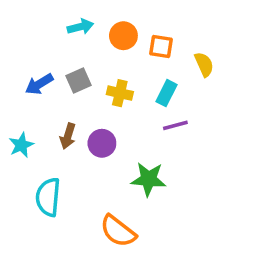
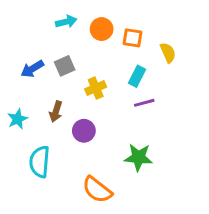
yellow cross: (120, 93) -> (96, 88), moved, turned -36
purple circle: (102, 143) -> (84, 131), moved
green star: (149, 179) -> (138, 157), moved

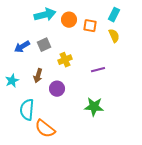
cyan arrow: (66, 22) -> (45, 15), size x1.5
cyan rectangle: (137, 76) -> (114, 15), moved
orange semicircle: (97, 190) -> (45, 129), moved

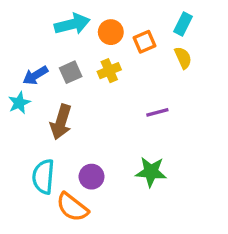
orange square: (90, 26) -> (145, 42), turned -32
yellow cross: (65, 60) -> (109, 71), moved
brown arrow: (38, 76) -> (61, 122), size x1.5
cyan star: (12, 81) -> (19, 103), moved
purple circle: (57, 89) -> (92, 177), moved

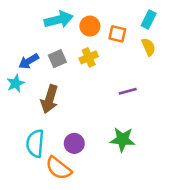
orange square: (145, 42) -> (117, 34), turned 36

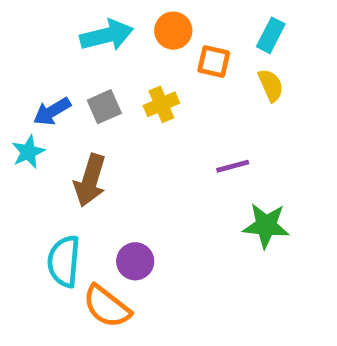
orange circle: (90, 26) -> (173, 31), moved
green star: (122, 139) -> (266, 226), moved

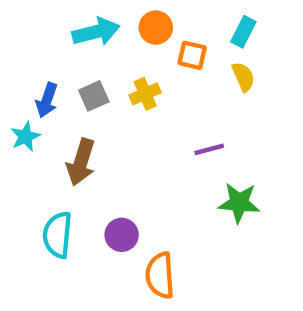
blue arrow: (52, 111) -> (47, 100), turned -40
orange semicircle: (107, 306) -> (160, 275), moved, turned 48

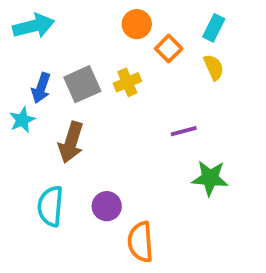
cyan arrow: (96, 32) -> (34, 26), moved
orange square: (192, 55) -> (169, 49), turned 32
gray square: (94, 96) -> (82, 84), size x1.4

